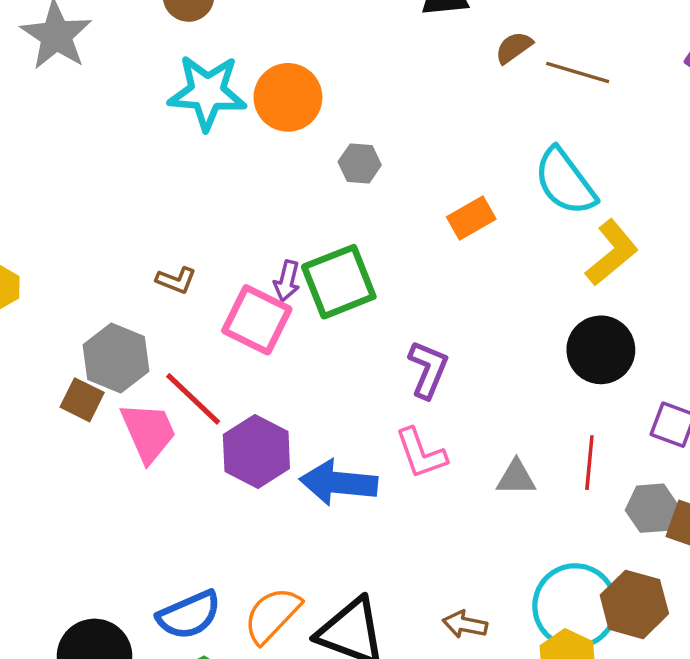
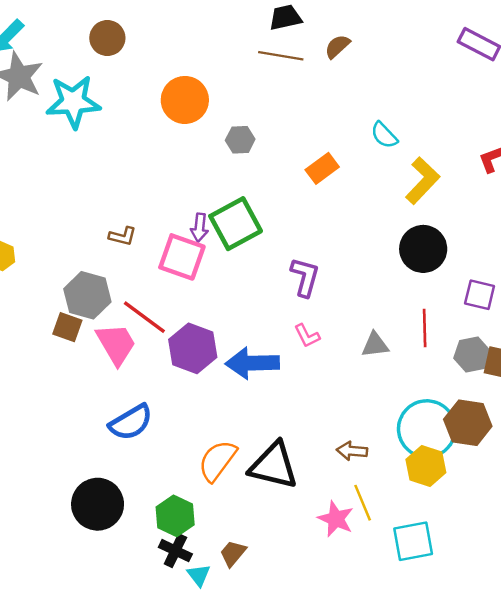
brown line: (578, 73) -> (281, 56), moved
cyan star: (207, 92) -> (73, 102), moved
cyan semicircle: (565, 182) -> (384, 135), size x0.6
pink L-shape: (421, 453) -> (307, 336), size x0.7
blue semicircle: (189, 615) -> (131, 422), moved

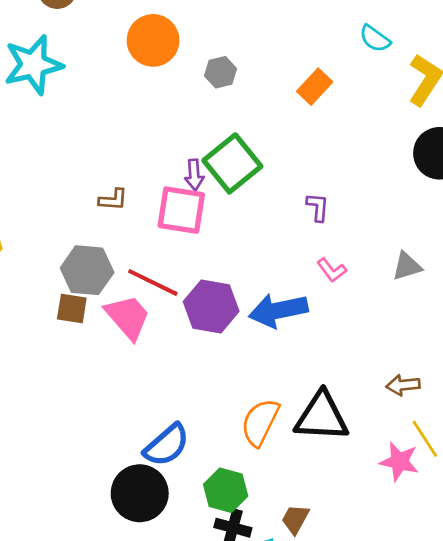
purple L-shape: (305, 277) -> (318, 207), size x0.7
blue semicircle: (131, 422) -> (167, 445), moved

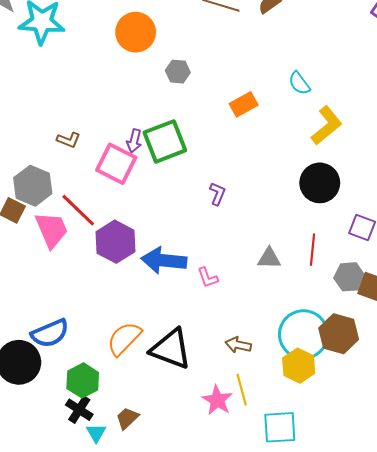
pink L-shape: (332, 270) -> (208, 278), moved

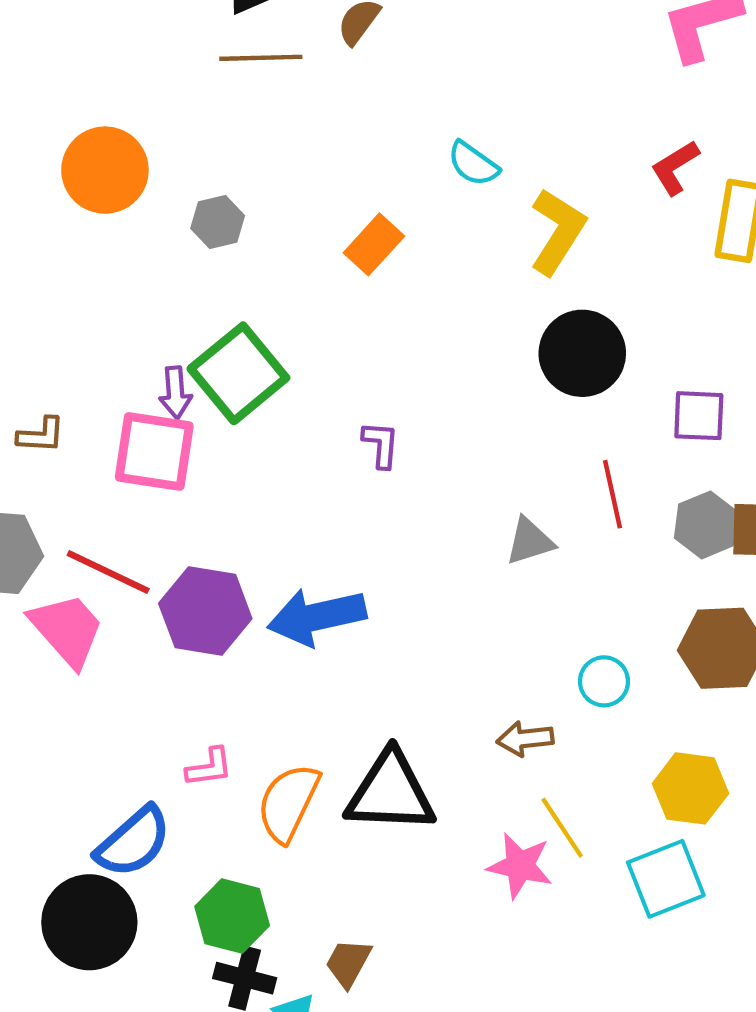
pink L-shape: (208, 278) -> (209, 767), moved, turned -60
cyan circle: (303, 334) -> (604, 681), moved, size x0.5
yellow hexagon: (299, 366) -> (690, 788), moved

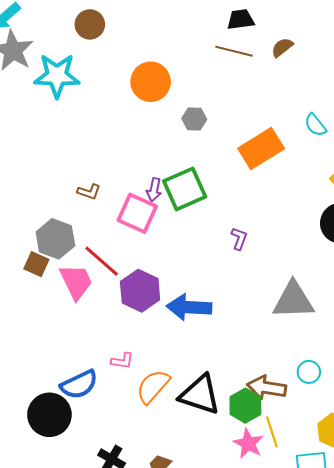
orange rectangle: (374, 244) -> (261, 149), size x1.6
gray triangle: (530, 541) -> (293, 300), size x1.8
brown arrow: (525, 739) -> (267, 388), size x1.5
green hexagon: (232, 916) -> (245, 406), moved

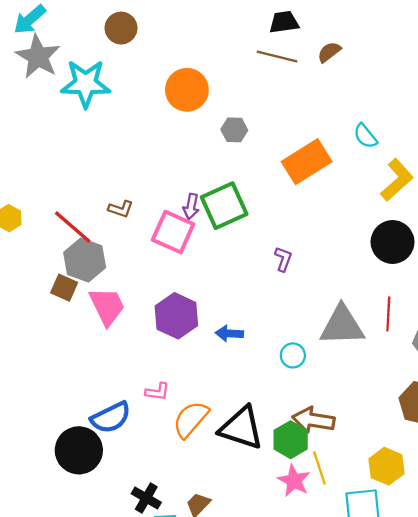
red line: (102, 261) -> (73, 227), moved
blue arrow: (189, 307) -> (229, 333), size x0.6
cyan circle: (309, 372) -> (293, 355), moved

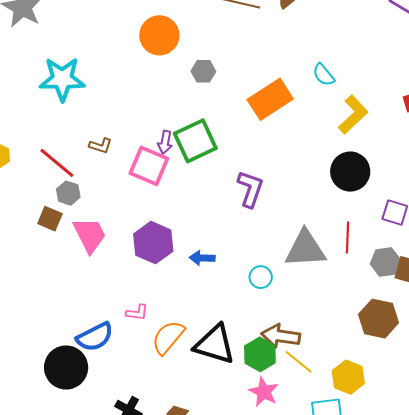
cyan star: (86, 84) -> (62, 79), moved
purple L-shape: (283, 259) -> (250, 189), size x1.6
gray hexagon: (85, 260) -> (68, 193), size x0.6
yellow line: (319, 468) -> (298, 362), moved, turned -32

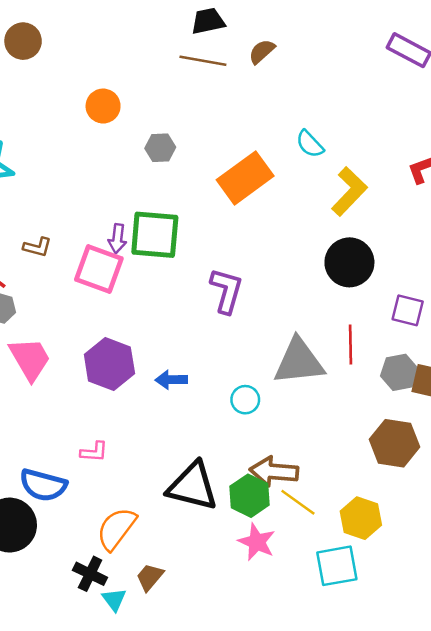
orange circle: (159, 35) -> (103, 106), size x0.7
green square: (195, 141) -> (155, 235), turned 33
blue semicircle: (95, 337) -> (43, 485), turned 45
orange semicircle: (168, 337) -> (116, 529), moved

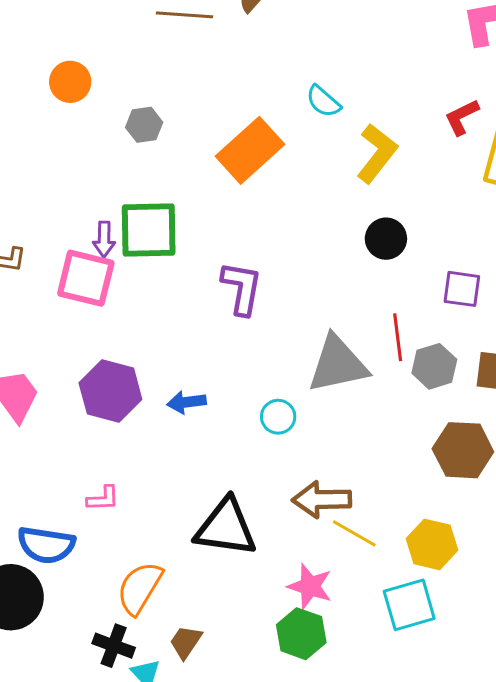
black circle: (349, 262) -> (386, 239), size x0.7
gray hexagon: (399, 372) -> (434, 366), moved
green hexagon: (250, 496) -> (301, 634), moved

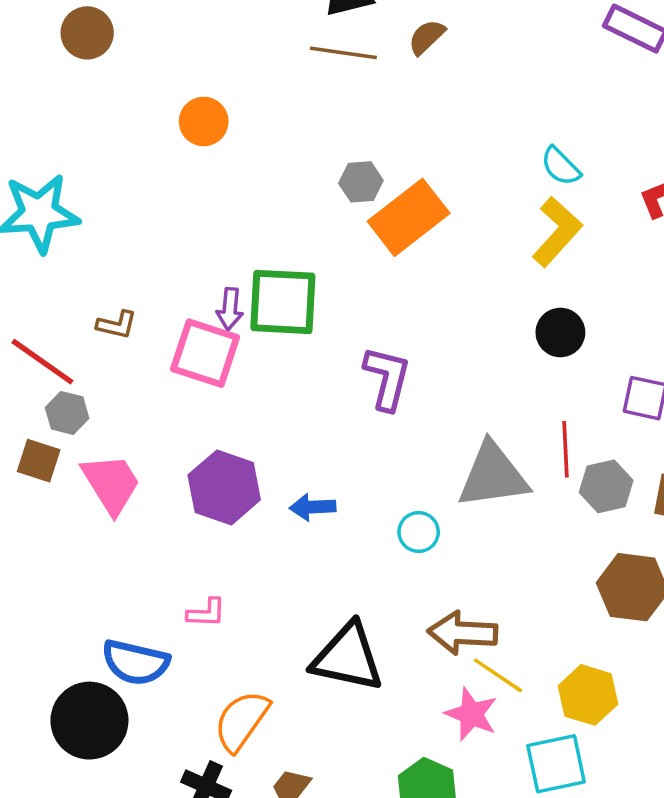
cyan semicircle: (323, 101) -> (561, 166), moved
gray hexagon: (144, 125) -> (361, 182), moved
pink star: (310, 586) -> (471, 714), moved

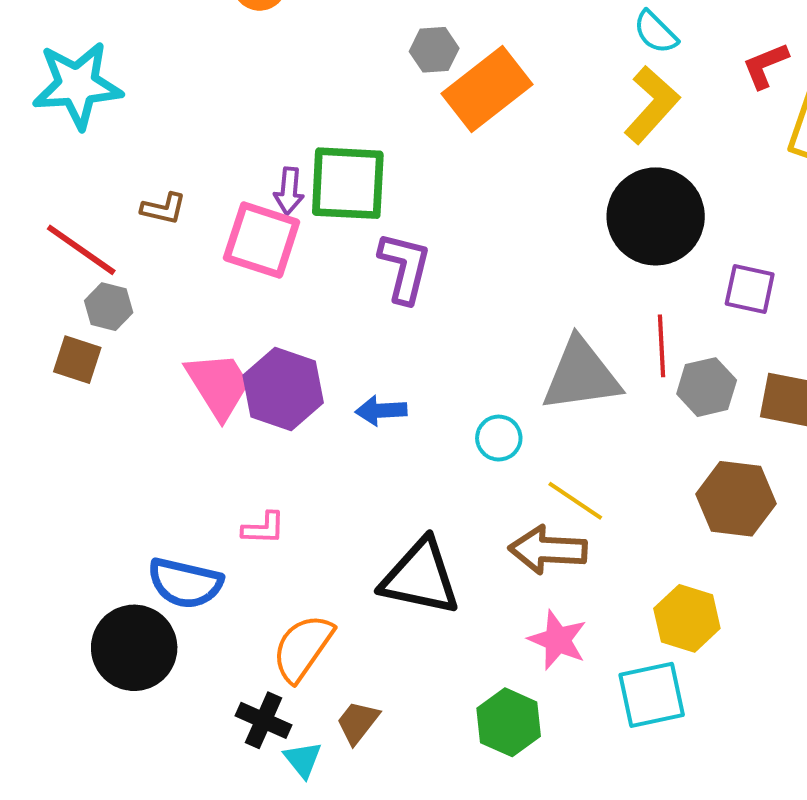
black circle: (560, 332) -> (656, 216), size x1.8
purple L-shape: (387, 378) -> (405, 267), moved
pink trapezoid: (111, 484) -> (218, 385), moved
yellow line: (498, 675) -> (575, 501), moved

